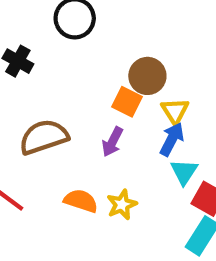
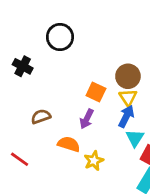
brown circle: (147, 76) -> (128, 76), moved
brown semicircle: (44, 137) -> (41, 117), size x0.6
orange semicircle: (81, 201) -> (69, 144), moved

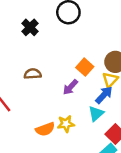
cyan triangle: (135, 138) -> (96, 114), moved
orange semicircle: (69, 144) -> (45, 129), moved, turned 126

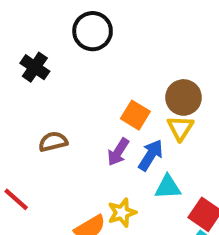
blue arrow: (104, 95) -> (151, 155), moved
cyan triangle: (96, 114) -> (168, 187), turned 49

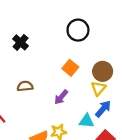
black circle: (93, 31) -> (78, 30), moved
orange square: (135, 115) -> (70, 68), moved
blue arrow: (151, 155) -> (103, 109), moved

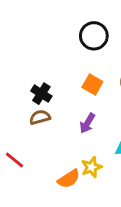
black cross: (21, 42) -> (41, 94), moved

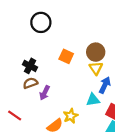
black circle: (94, 36) -> (41, 22), moved
purple arrow: (87, 123) -> (45, 93), moved

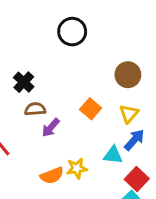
brown circle: (96, 52) -> (128, 75), moved
orange square: (66, 56) -> (91, 109), moved
black cross: (30, 66) -> (24, 82), moved

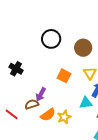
black circle: (72, 32) -> (51, 39), moved
brown semicircle: (35, 109) -> (32, 104), moved
orange semicircle: (52, 176) -> (48, 115), moved

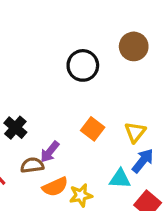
brown circle: (83, 48) -> (134, 46), moved
black cross: (16, 69) -> (15, 128), moved

